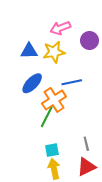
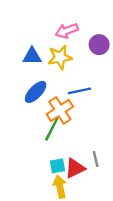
red triangle: (86, 167) -> (75, 168), moved

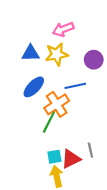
purple circle: (99, 45) -> (94, 60), moved

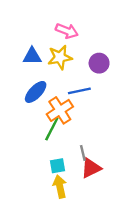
pink arrow: (63, 29) -> (67, 31), turned -138
gray line: (90, 150) -> (83, 153), moved
red triangle: (71, 159) -> (91, 168), moved

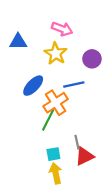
blue triangle: (32, 56) -> (18, 42), moved
yellow star: (60, 57) -> (56, 53), turned -30

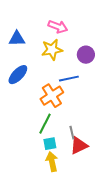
yellow star: (56, 53) -> (52, 50), turned 30
blue ellipse: (33, 86) -> (18, 75), moved
green line: (48, 120) -> (45, 124), moved

